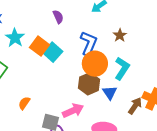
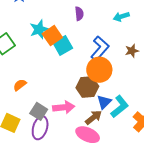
cyan star: (15, 38) -> (39, 29), moved
cyan L-shape: (122, 68) -> (120, 107), moved
brown arrow: (135, 106) -> (93, 117), moved

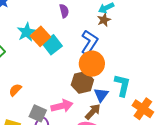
brown star: (132, 51) -> (104, 20), moved
cyan L-shape: (120, 107) -> (122, 85), moved, turned -30

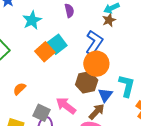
cyan star: (27, 32) -> (32, 20), moved
orange square: (40, 36) -> (45, 52), moved
pink arrow: (62, 106) -> (66, 106), turned -130

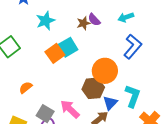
purple semicircle: (69, 11) -> (94, 20), moved, turned 144
brown star: (109, 20) -> (84, 23), moved
blue L-shape: (94, 43) -> (133, 47), moved

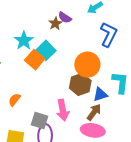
cyan star: (45, 21) -> (24, 41), moved
blue triangle: (110, 103) -> (100, 94), turned 42
pink arrow: (70, 109) -> (63, 110), turned -130

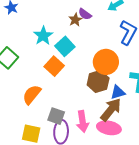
orange square: (35, 60) -> (54, 66), moved
orange semicircle: (14, 100) -> (32, 94), size x1.5
pink arrow: (63, 110) -> (82, 121), moved
brown arrow: (94, 112) -> (111, 110), size x1.4

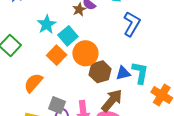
orange circle: (106, 62) -> (85, 53), moved
blue triangle: (118, 92) -> (123, 73), moved

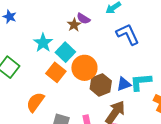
blue L-shape: (132, 24) -> (128, 34), turned -50
cyan L-shape: (140, 73) -> (141, 82), turned -100

